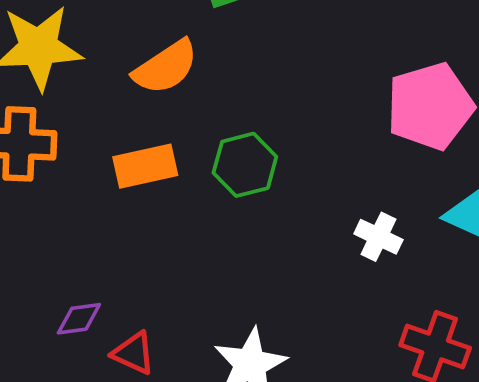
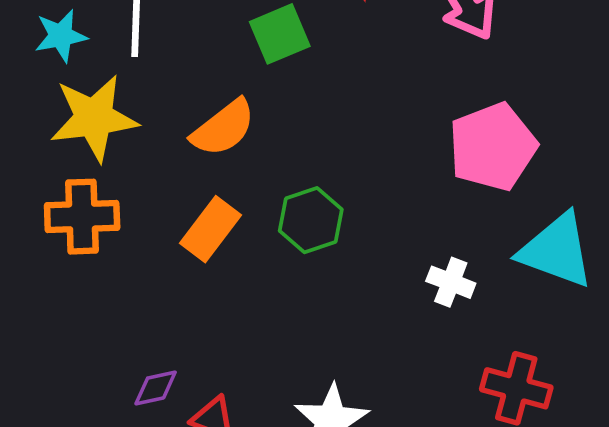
orange rectangle: (145, 166) -> (210, 229), turned -36

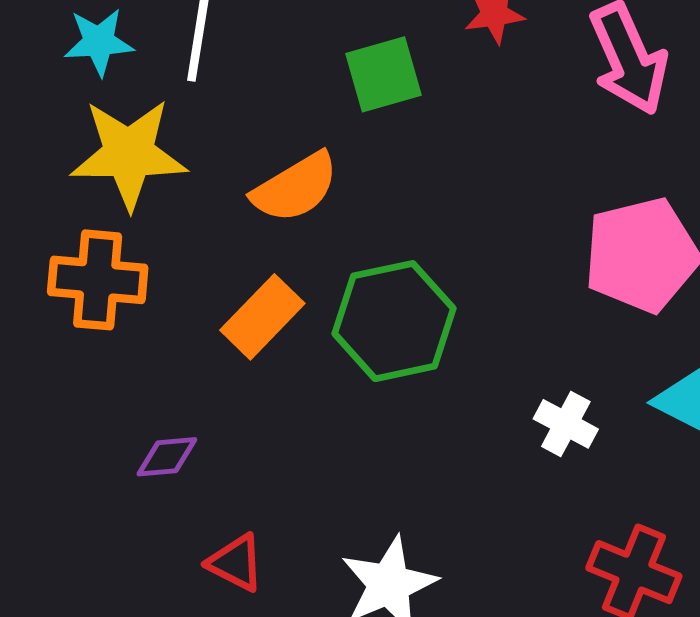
green hexagon: (311, 220) -> (394, 321), size x1.4
purple diamond: (156, 388) -> (167, 457), moved

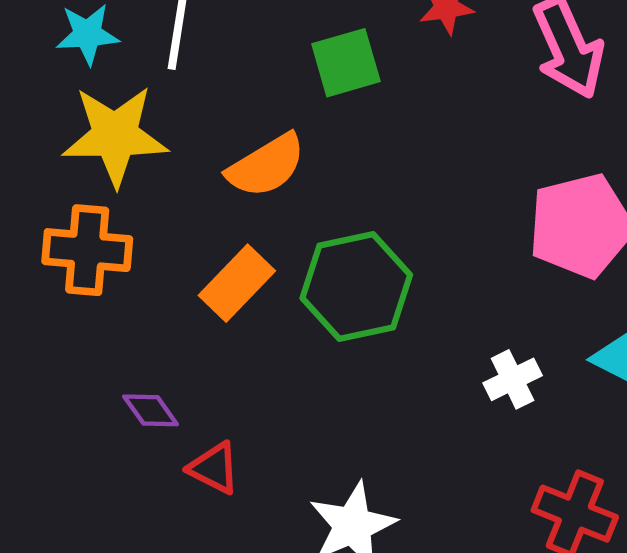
white cross: (566, 424) -> (513, 379), turned 36
purple diamond: (167, 457) -> (151, 410), turned 60
red triangle: (236, 563) -> (214, 468), moved

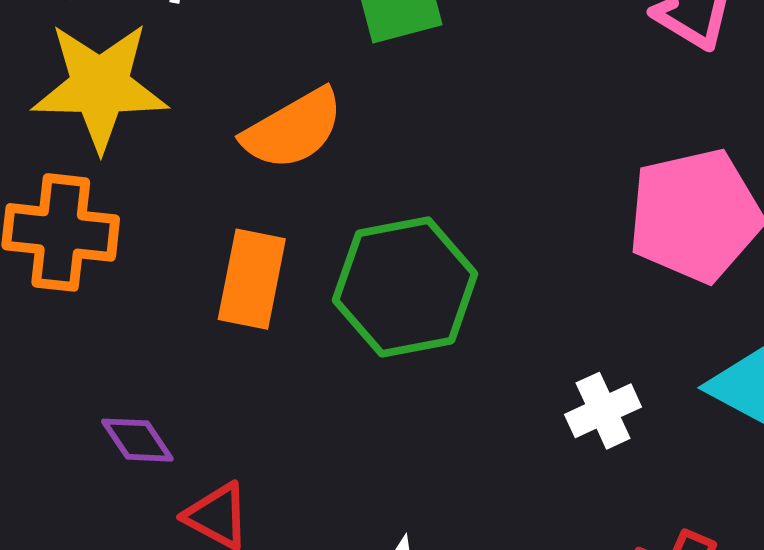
orange rectangle: (237, 283) -> (252, 279), turned -34

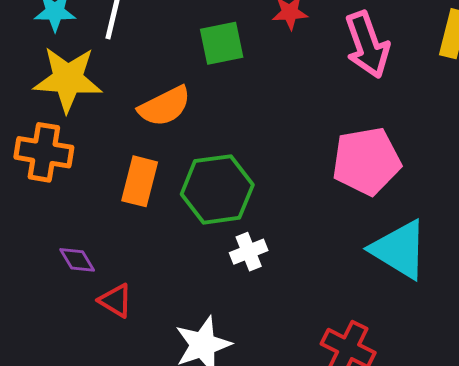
white cross: (603, 411) -> (249, 252), moved

